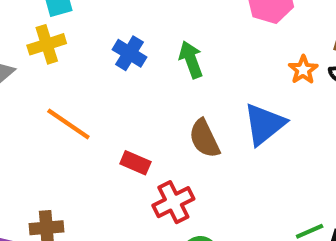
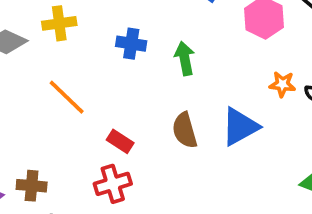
blue cross: (129, 53) -> (131, 44), turned -32
orange star: (303, 70) -> (282, 84), turned 30
red cross: (173, 202) -> (113, 184), moved

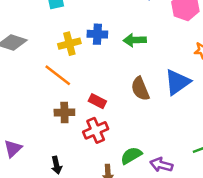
yellow cross: (59, 23) -> (69, 44), moved
green arrow: (185, 58) -> (135, 40), turned -75
brown cross: (32, 186) -> (64, 112), moved

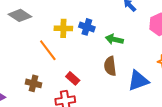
brown semicircle: (140, 89) -> (110, 66), moved
brown cross: (64, 112) -> (34, 83), moved

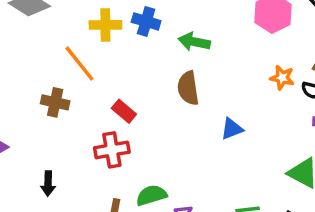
blue triangle: (138, 81) -> (232, 129), moved, size x0.6
brown cross: (34, 83) -> (55, 102), moved

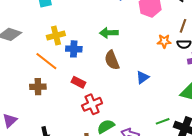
blue cross: (146, 21) -> (74, 49), moved
red cross: (112, 150) -> (92, 104), moved

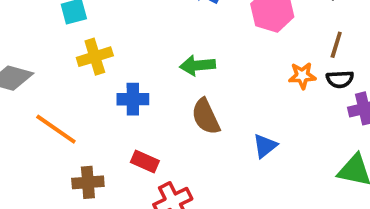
yellow cross: (56, 36) -> (95, 57), moved
orange line: (46, 61) -> (56, 129), moved
brown cross: (38, 87) -> (88, 182), moved

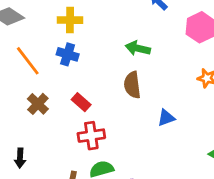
blue cross: (133, 99) -> (68, 54), moved
brown cross: (88, 182) -> (38, 104), turned 30

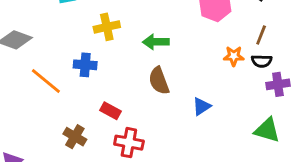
yellow cross: (70, 20) -> (107, 27), moved
brown cross: (38, 104) -> (75, 137), moved
red cross: (91, 136) -> (129, 143), turned 32

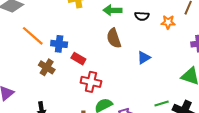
black semicircle: (262, 61) -> (142, 16), moved
blue cross: (85, 65) -> (59, 44), moved
brown cross: (75, 137) -> (47, 67), moved

